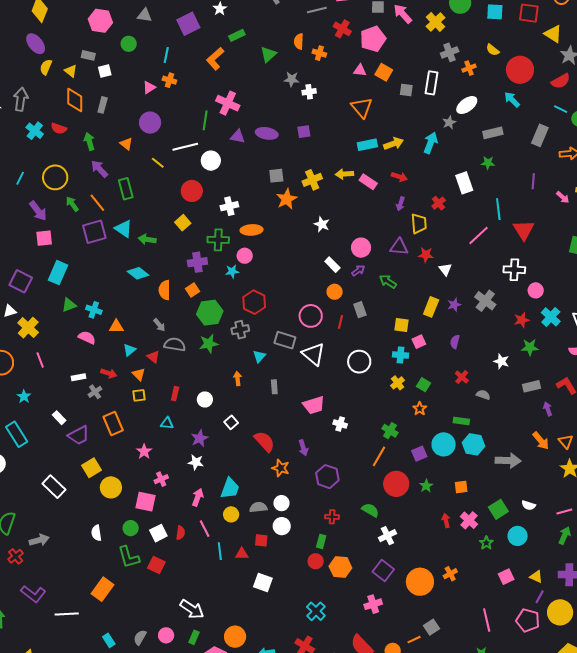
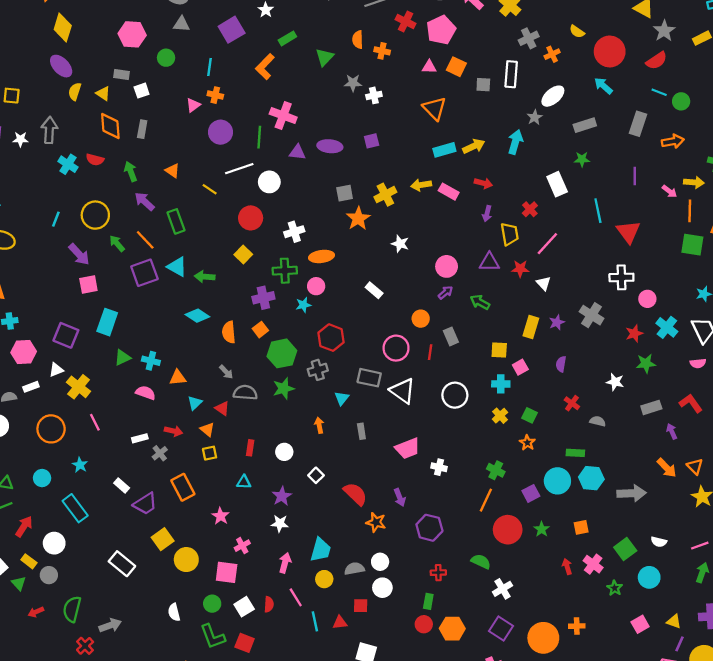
purple circle: (150, 123) -> (221, 132), moved
pink line: (478, 235) -> (547, 244), moved
white rectangle: (332, 265) -> (374, 290), moved
orange cross: (450, 574) -> (577, 626), turned 32

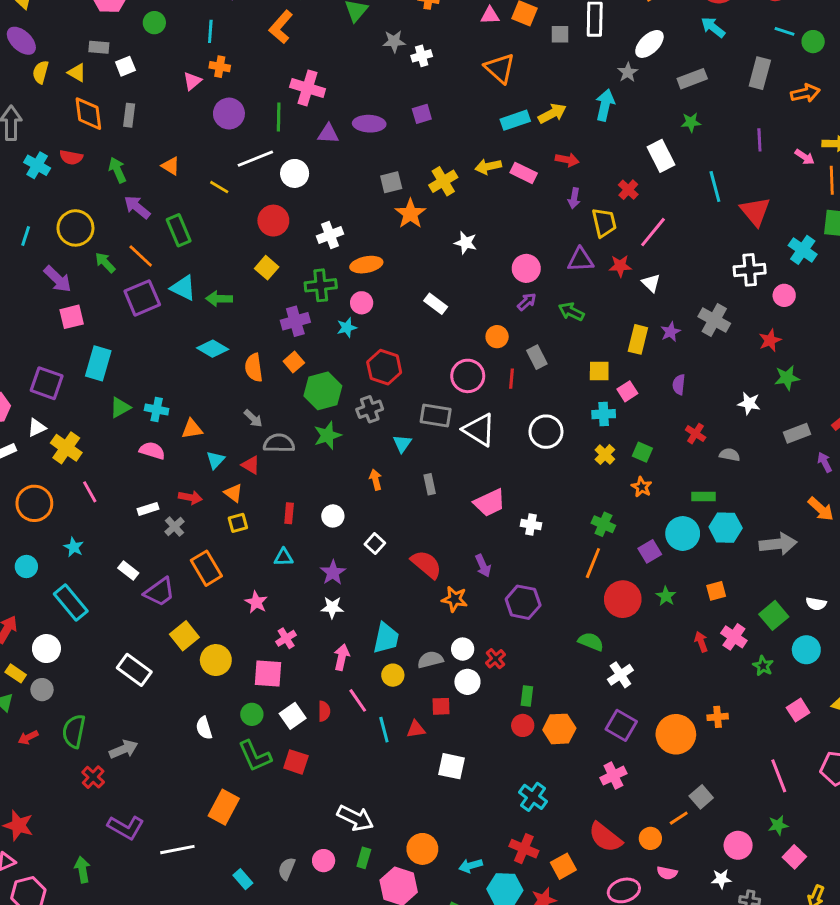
cyan cross: (667, 327) -> (803, 250), moved
red cross: (438, 573) -> (496, 659), moved, turned -35

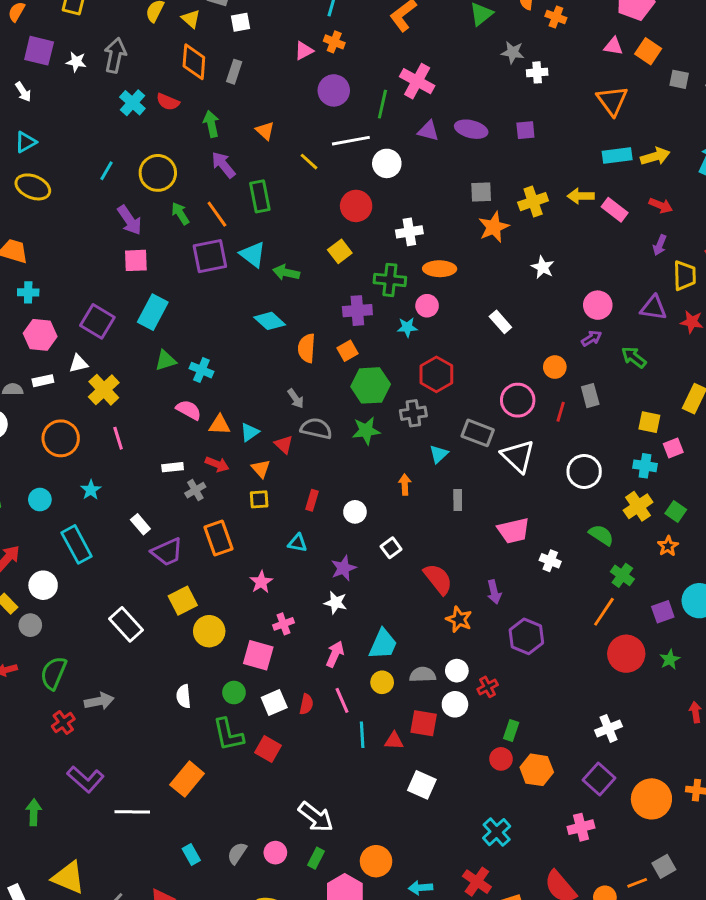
orange triangle: (192, 429) -> (219, 425), moved
yellow cross: (605, 455) -> (638, 506), size x1.4
green semicircle: (591, 642) -> (601, 535), moved
red square: (441, 706) -> (424, 723), size x1.4

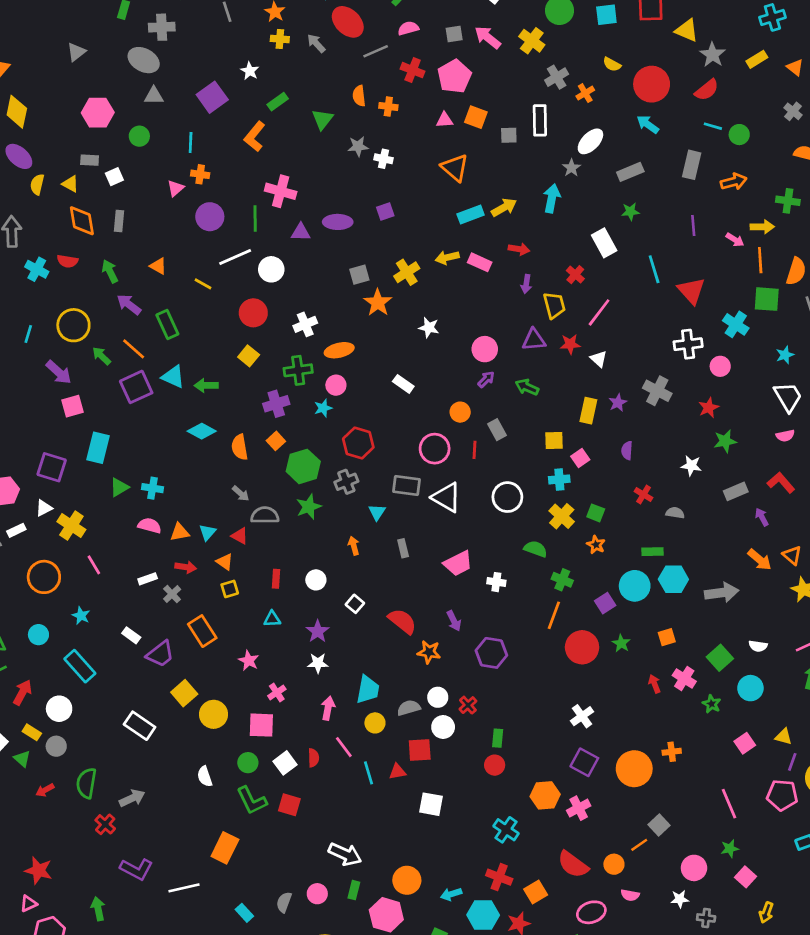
white cross: (537, 72) -> (383, 159), turned 30
orange hexagon: (537, 770) -> (545, 795), moved

